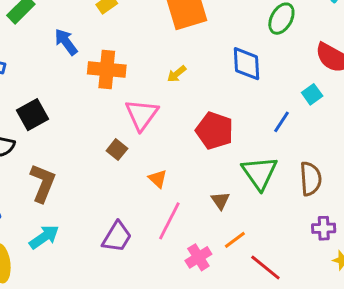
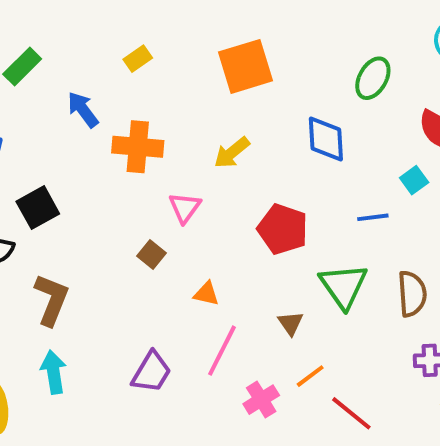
yellow arrow: (177, 74) -> (232, 153), size x1.4
pink triangle: (142, 115) -> (185, 208), size x0.7
blue line: (281, 122) -> (373, 217), turned 50
orange triangle: (158, 179) -> (206, 294), turned -30
cyan arrow: (44, 237) -> (53, 372), turned -64

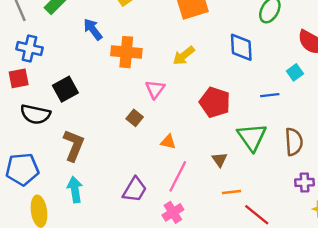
orange line: (310, 376) -> (232, 192), turned 30
pink cross: (261, 400) -> (173, 212), moved

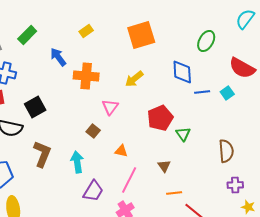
blue line: (270, 95) -> (202, 92), moved
red pentagon: (215, 102) -> (160, 118), turned 30
green triangle: (252, 137) -> (183, 134), moved, size x0.6
cyan arrow: (75, 190) -> (77, 162), moved

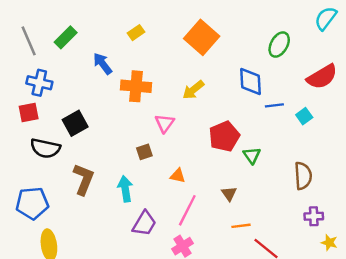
orange square: (141, 35) -> (202, 37), turned -32
red semicircle: (242, 68) -> (322, 77), turned -60
cyan square: (227, 93) -> (304, 116), moved
brown square: (93, 131) -> (144, 152), turned 32

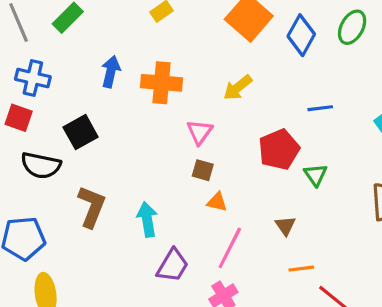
blue arrow: (103, 64) -> (111, 72), moved, turned 50
blue diamond: (251, 81) -> (301, 35), moved, turned 32
blue line: (274, 105) -> (320, 108), moved
red square: (29, 113) -> (19, 118), turned 30
brown square: (144, 152) -> (203, 170), moved, turned 35

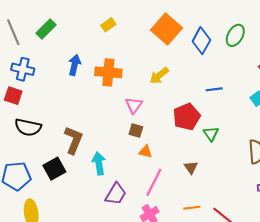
black square: (81, 132) -> (54, 169), moved
brown L-shape: (92, 207) -> (73, 140), moved
orange line: (301, 269) -> (192, 208), moved

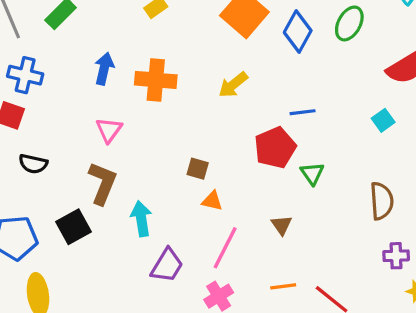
blue line: (214, 89) -> (303, 112), moved
pink triangle: (134, 105) -> (109, 130), moved
black semicircle: (28, 127) -> (33, 164), size x0.7

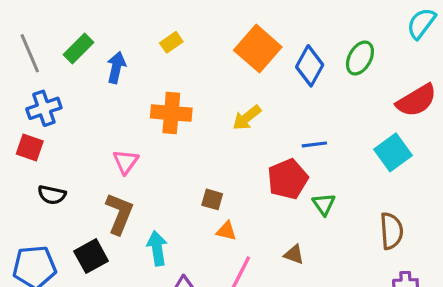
blue arrow: (104, 69) -> (116, 67), moved
blue cross: (25, 75) -> (44, 108), turned -32
cyan square: (383, 120) -> (393, 152), size x1.6
brown triangle: (282, 225) -> (294, 255), turned -35

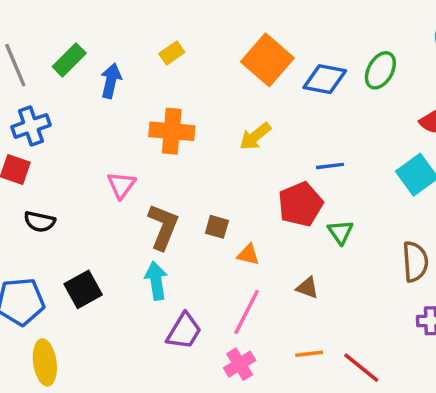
blue diamond: (310, 66) -> (325, 79), turned 72
brown L-shape: (119, 214) -> (163, 227), moved
orange triangle: (226, 231) -> (248, 255), moved

